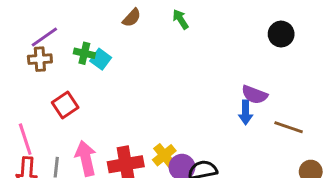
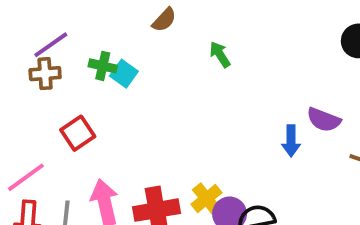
green arrow: (181, 19) -> (220, 54), moved
blue arrow: (246, 112) -> (291, 141), moved
pink line: (25, 139) -> (26, 177), turned 72

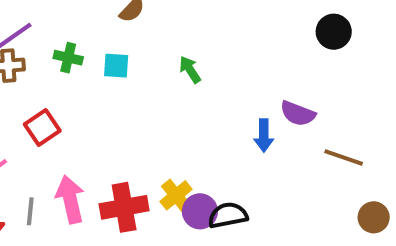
green arrow: (220, 54) -> (190, 70), moved
cyan square: (124, 74) -> (116, 66), moved, turned -32

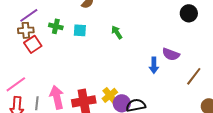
red square: (42, 127) -> (33, 44), moved
brown line: (344, 157) -> (194, 76), turned -72

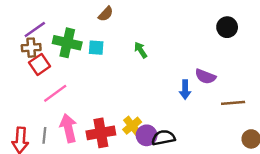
green cross: (56, 26) -> (67, 43), size x1.6
brown line: (194, 76) -> (233, 103), turned 48
pink line: (16, 84) -> (55, 93), moved

